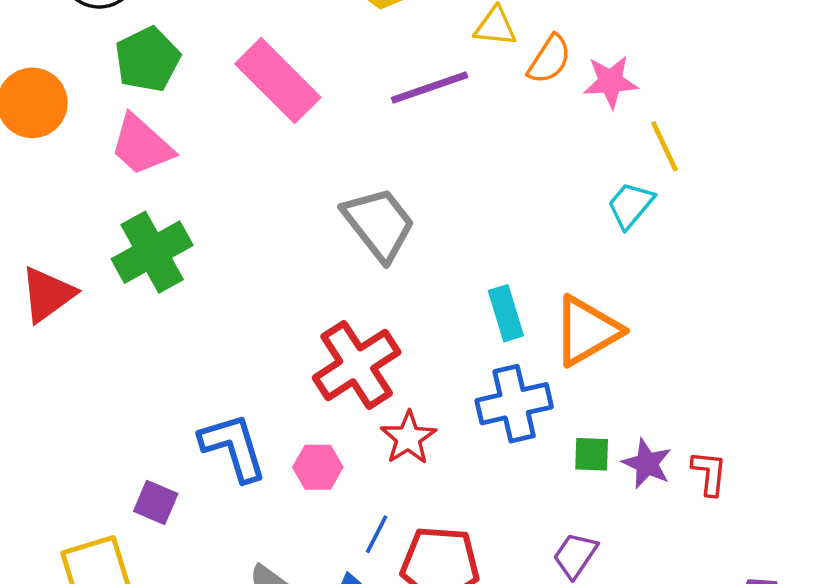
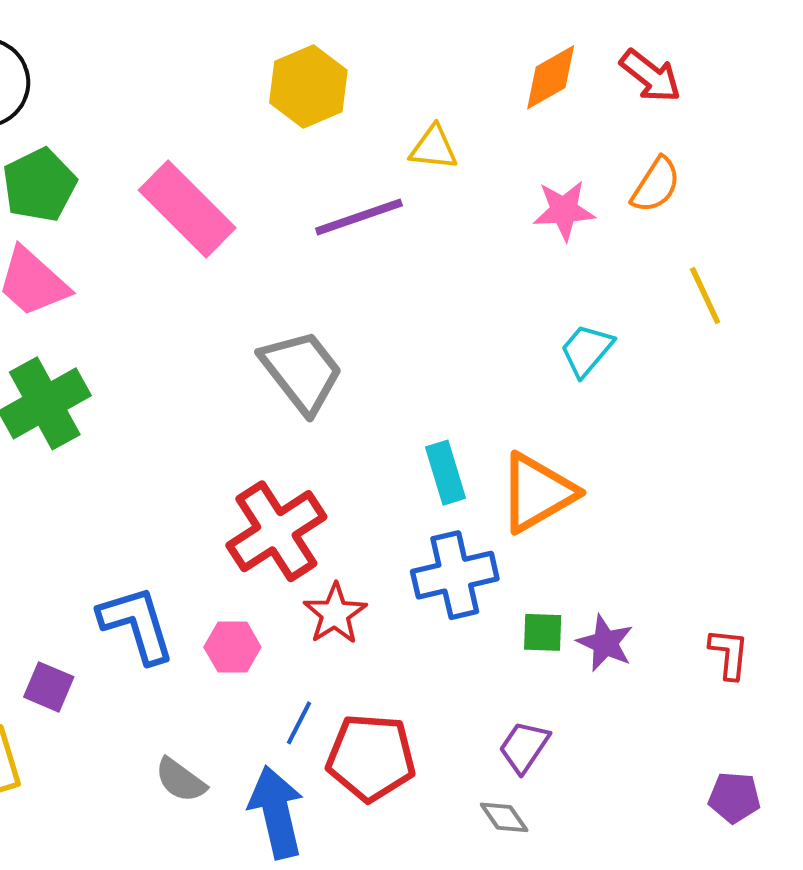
orange semicircle: (549, 59) -> (656, 185), moved
yellow line: (665, 146) -> (705, 296), moved
red L-shape: (709, 473) -> (729, 654), moved

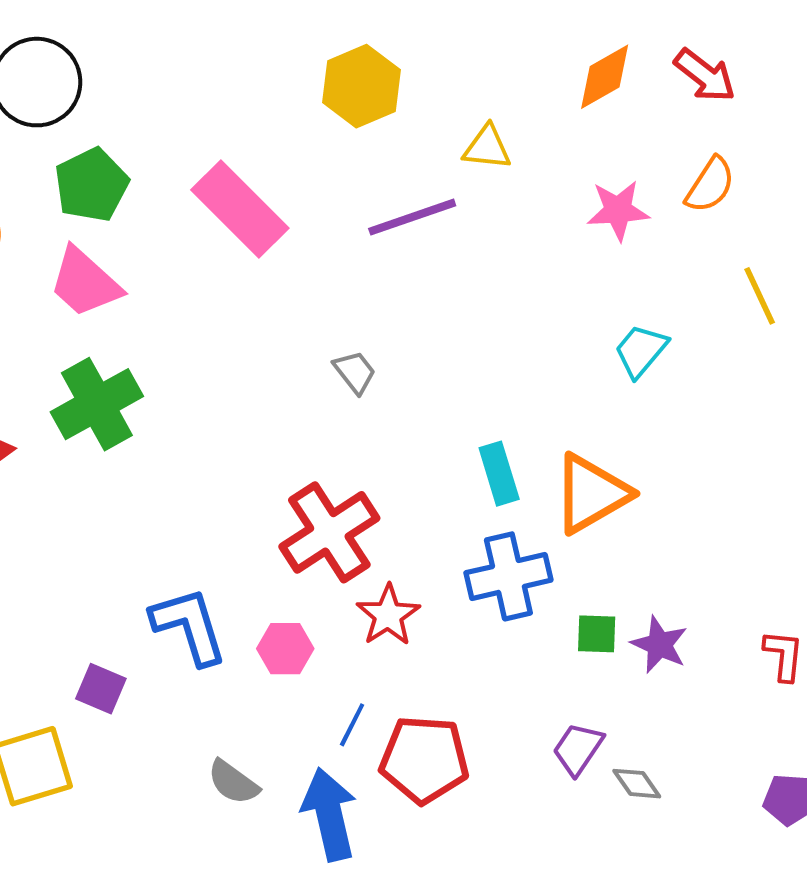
gray trapezoid: (302, 371) -> (355, 372), size x0.5
gray diamond: (504, 817) -> (637, 784), moved

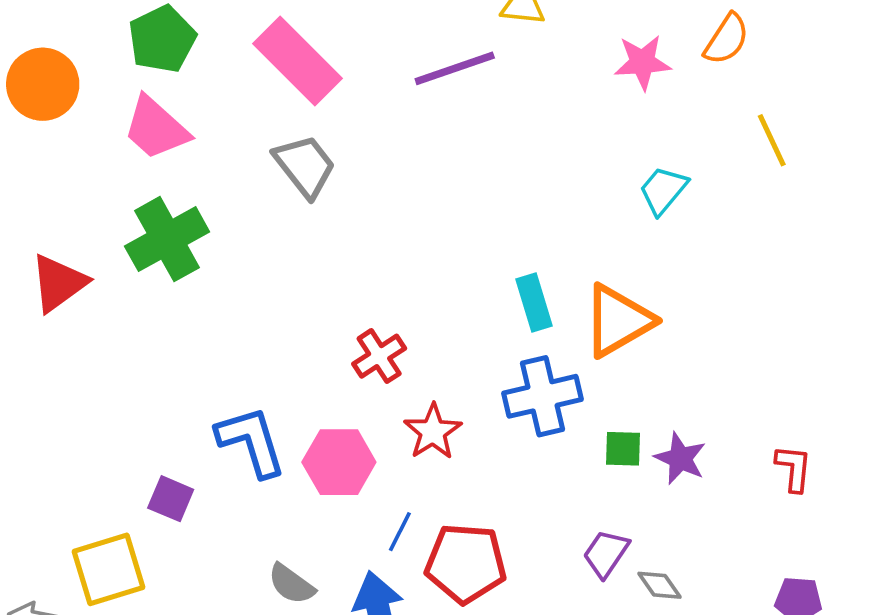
gray trapezoid: (355, 372) -> (305, 166), moved, size x1.6
red cross: (329, 532) -> (379, 356), size x0.6
pink hexagon: (285, 649) -> (339, 462), size x1.4

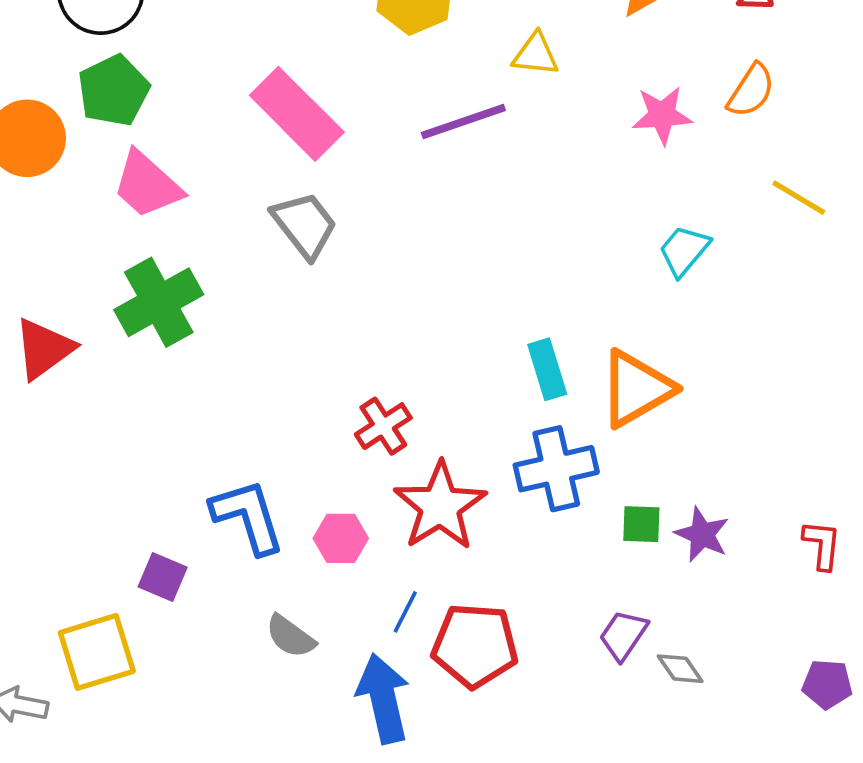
green pentagon: (162, 39) -> (114, 91), moved
yellow line: (772, 140) -> (799, 198), turned -34
red star: (433, 432) -> (440, 506), size x1.5
pink hexagon: (339, 462) -> (341, 538), size x0.7
gray semicircle: (291, 584) -> (290, 636), moved

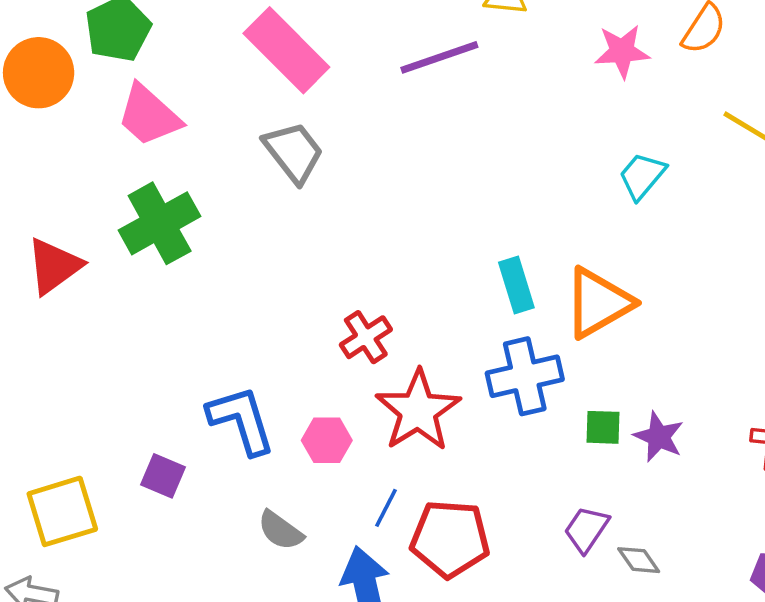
yellow square: (97, 652) -> (62, 511), moved

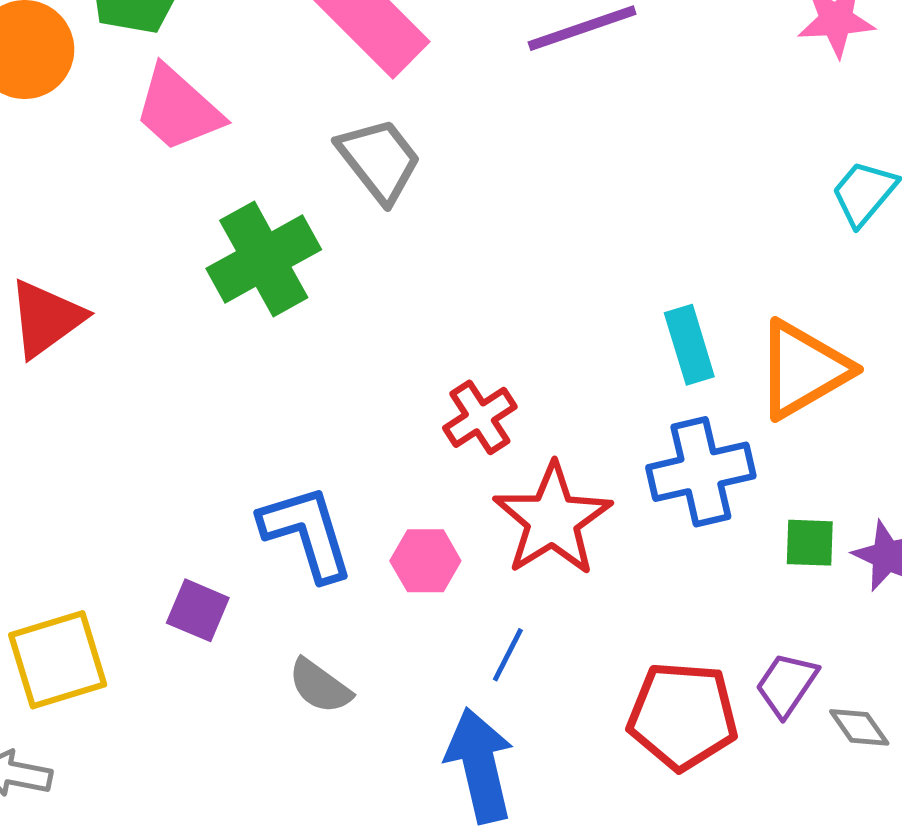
green cross: (160, 223) -> (264, 259), moved
gray semicircle: (280, 530) -> (320, 686), moved
red pentagon: (450, 539) -> (683, 716), moved

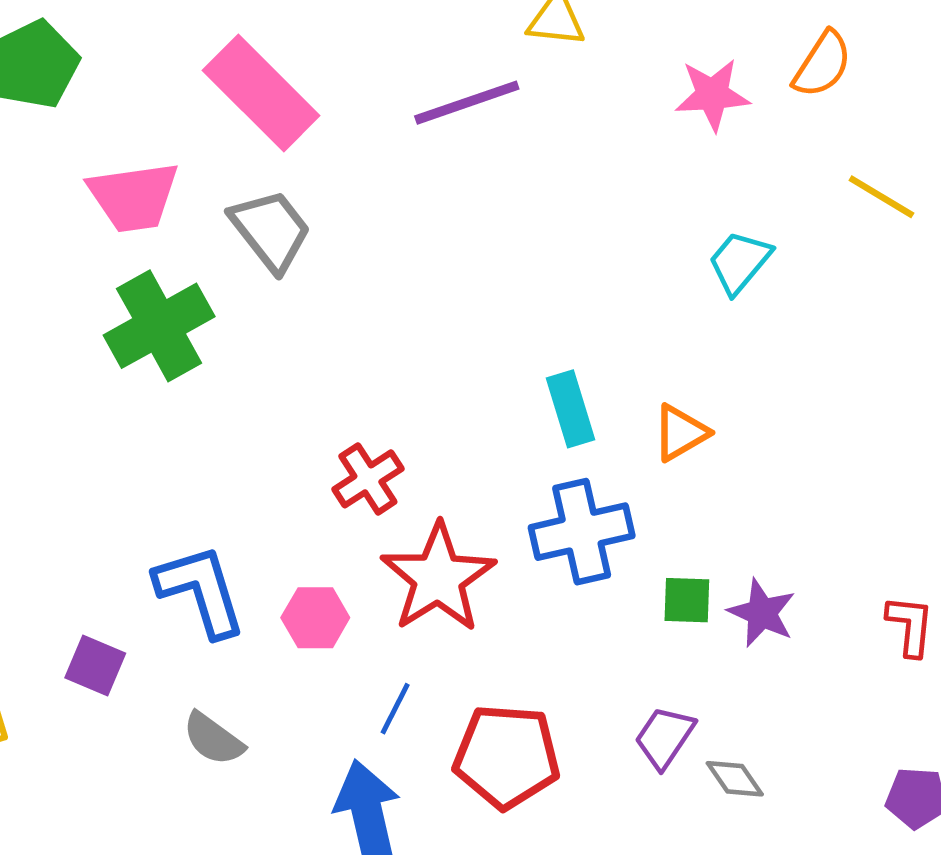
pink trapezoid: (178, 109) -> (134, 197), moved, turned -50
orange triangle: (803, 369) -> (681, 433), size x0.6
red pentagon: (683, 716) -> (507, 756), moved

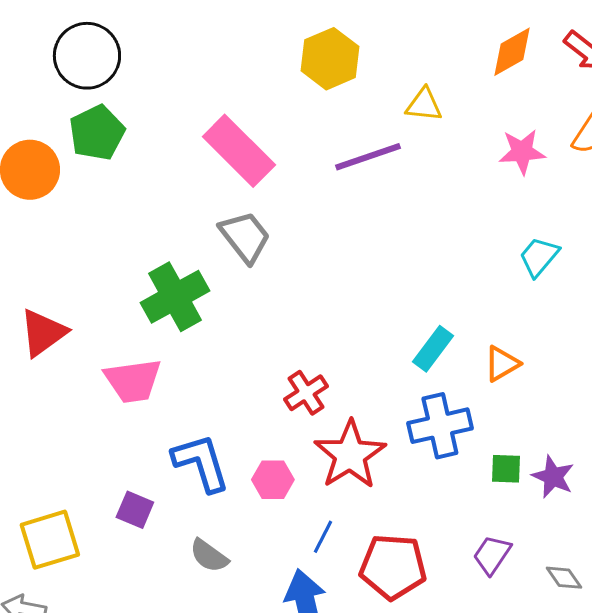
pink trapezoid: (134, 197) -> (133, 381), moved
cyan rectangle: (570, 409) -> (433, 349), turned 54
gray diamond: (735, 779) -> (564, 578), moved

